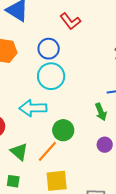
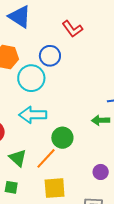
cyan circle: (51, 76) -> (31, 78), moved
green arrow: (101, 112) -> (101, 120), turned 108
purple circle: (105, 145) -> (101, 172), moved

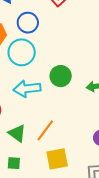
blue circle: (50, 56) -> (28, 23), moved
green circle: (62, 138) -> (61, 76), moved

